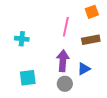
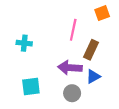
brown rectangle: (91, 40) -> (91, 50), moved, turned -54
purple arrow: (63, 61) -> (70, 68), turned -90

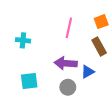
orange square: (102, 13) -> (101, 22), moved
brown rectangle: (91, 50) -> (99, 47), moved, turned -54

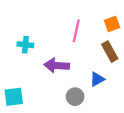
purple arrow: (66, 63) -> (57, 65), moved
cyan square: (29, 81) -> (14, 97), moved

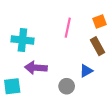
cyan cross: (25, 45) -> (22, 40), size x1.5
purple arrow: (57, 65) -> (36, 68), moved

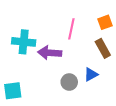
purple arrow: (36, 68) -> (50, 53), moved
gray circle: (67, 86) -> (69, 82), moved

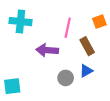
cyan cross: (24, 42) -> (20, 22), moved
brown rectangle: (103, 48) -> (87, 46), moved

